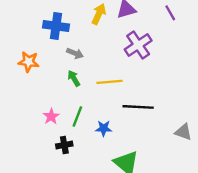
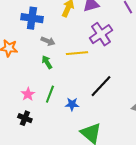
yellow line: (110, 82) -> (77, 53), moved
black line: (138, 107) -> (101, 86), turned -50
black cross: (64, 145) -> (25, 118), moved, turned 32

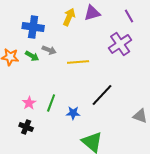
purple cross: (101, 34) -> (120, 44), moved
green arrow: (47, 62) -> (32, 56), moved, turned 152

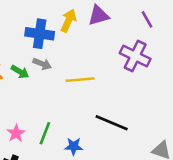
blue cross: (33, 27) -> (40, 34), moved
purple cross: (120, 44) -> (135, 56), turned -30
black line: (102, 95) -> (112, 123), turned 70

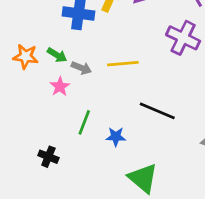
gray arrow: (42, 64) -> (81, 68), moved
pink star: (16, 133) -> (60, 87), moved

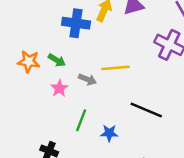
gray arrow: (81, 68) -> (87, 79), moved

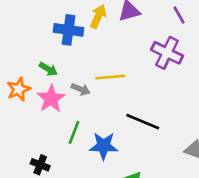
orange star: (29, 61) -> (19, 89), moved, turned -30
pink star: (59, 88) -> (51, 99), size x1.5
blue star: (109, 133) -> (104, 146), size x1.5

